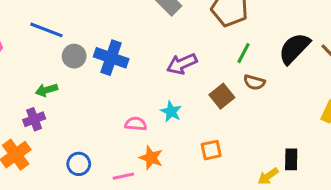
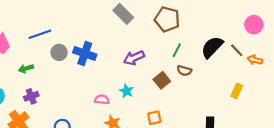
blue line: (46, 30) -> (40, 34), turned -40
green arrow: (46, 90) -> (26, 68), moved

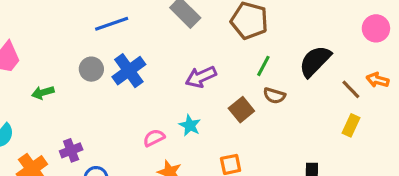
blue line: (40, 34) -> (112, 24), moved
brown line: (237, 50) -> (351, 89), moved
blue cross: (85, 54) -> (129, 71), turned 35
purple cross: (31, 96) -> (71, 150), moved
pink semicircle: (102, 100) -> (154, 138), turned -32

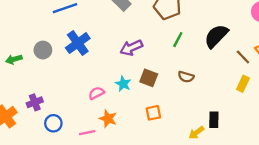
gray circle: (91, 69) -> (43, 50), moved
brown semicircle: (274, 96) -> (186, 77), moved
brown square: (241, 110) -> (149, 78), moved, turned -30

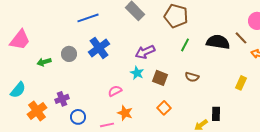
black semicircle: (216, 36) -> (218, 42), turned 55
brown line: (243, 57) -> (241, 38), moved
cyan star: (123, 84) -> (137, 73), moved
orange square: (153, 113) -> (164, 108), turned -32

